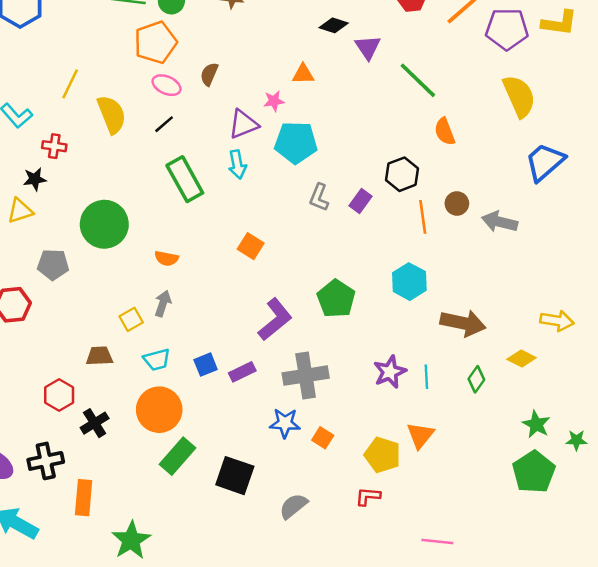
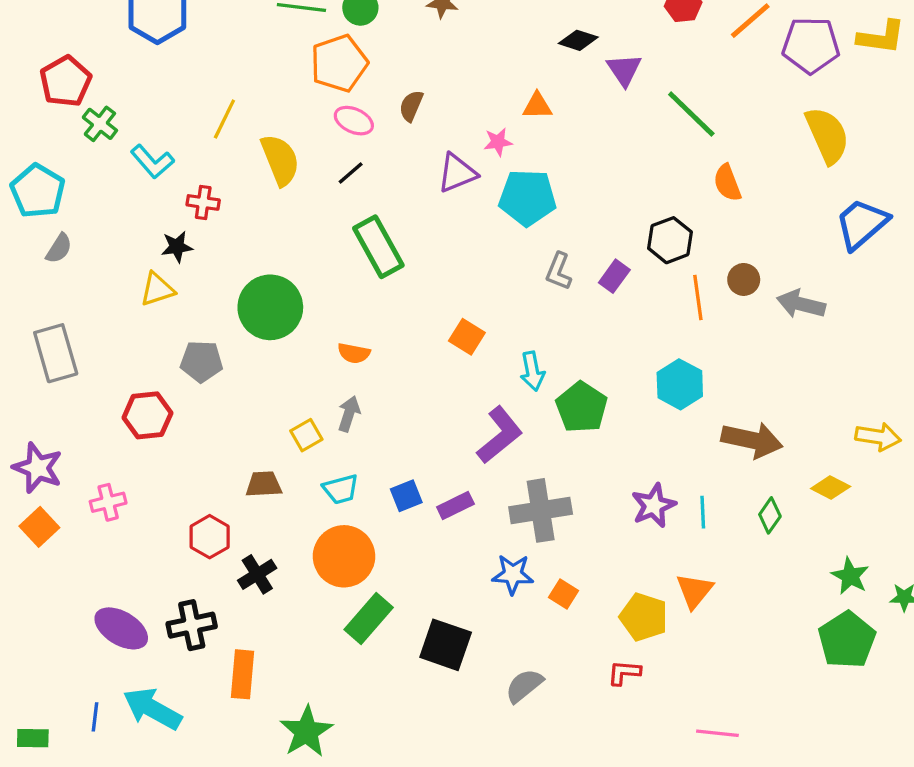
cyan arrow: (237, 164) -> (532, 371), moved

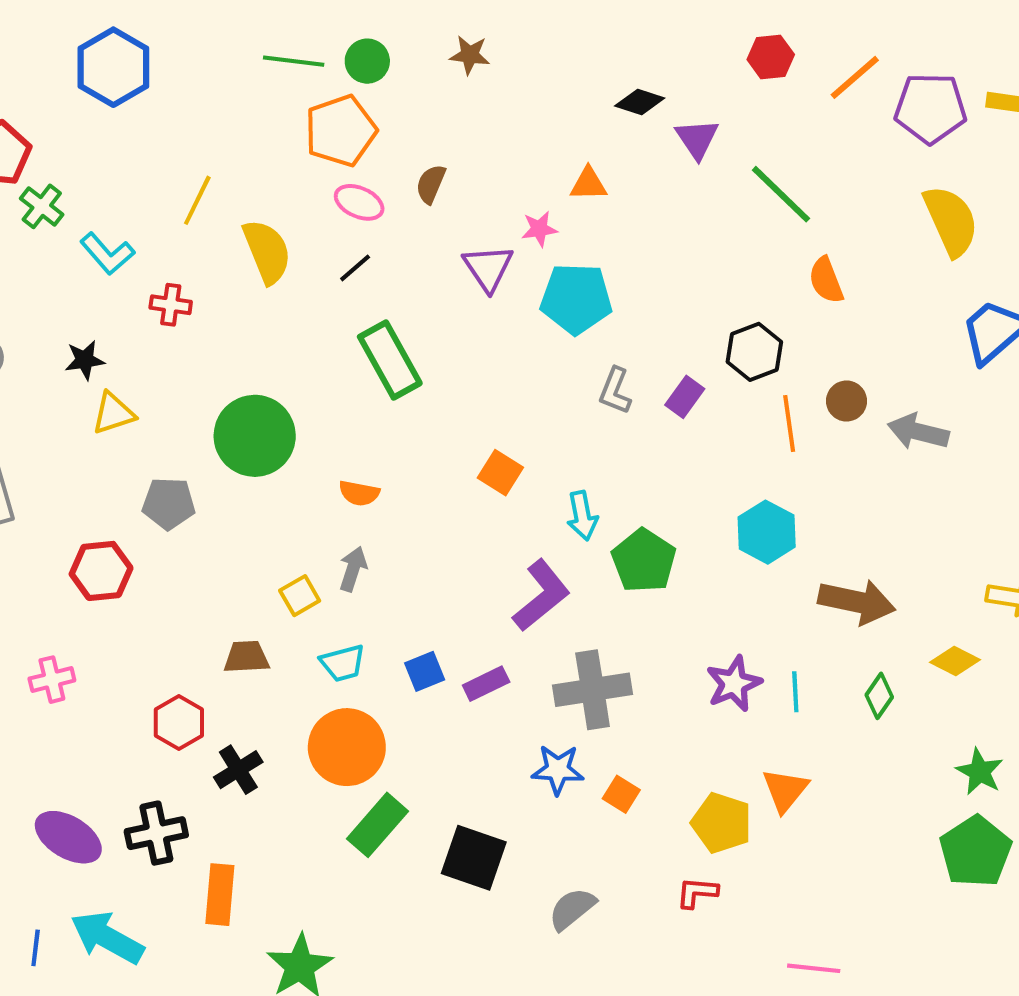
purple triangle: (457, 173) -> (488, 268), turned -42
black star: (177, 247) -> (85, 360), moved

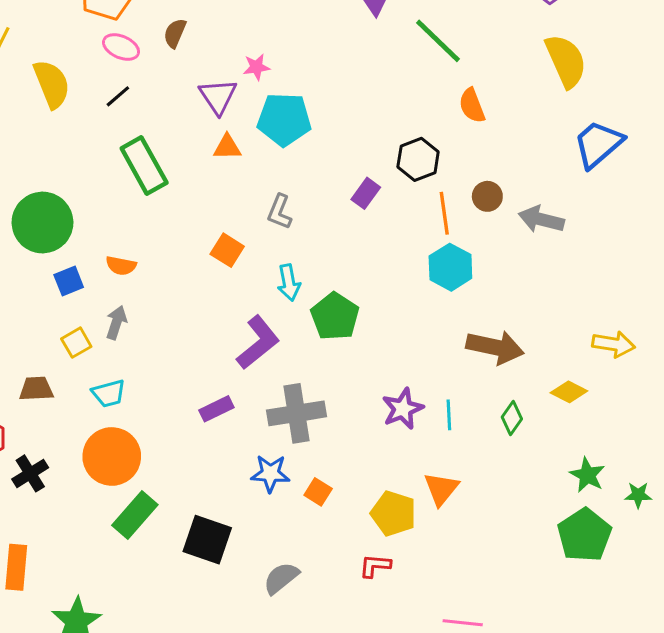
orange triangle: (588, 184) -> (227, 147), moved
gray L-shape: (615, 391) -> (280, 212), moved
cyan hexagon: (767, 532) -> (450, 267), moved
blue square: (425, 671) -> (69, 281), moved

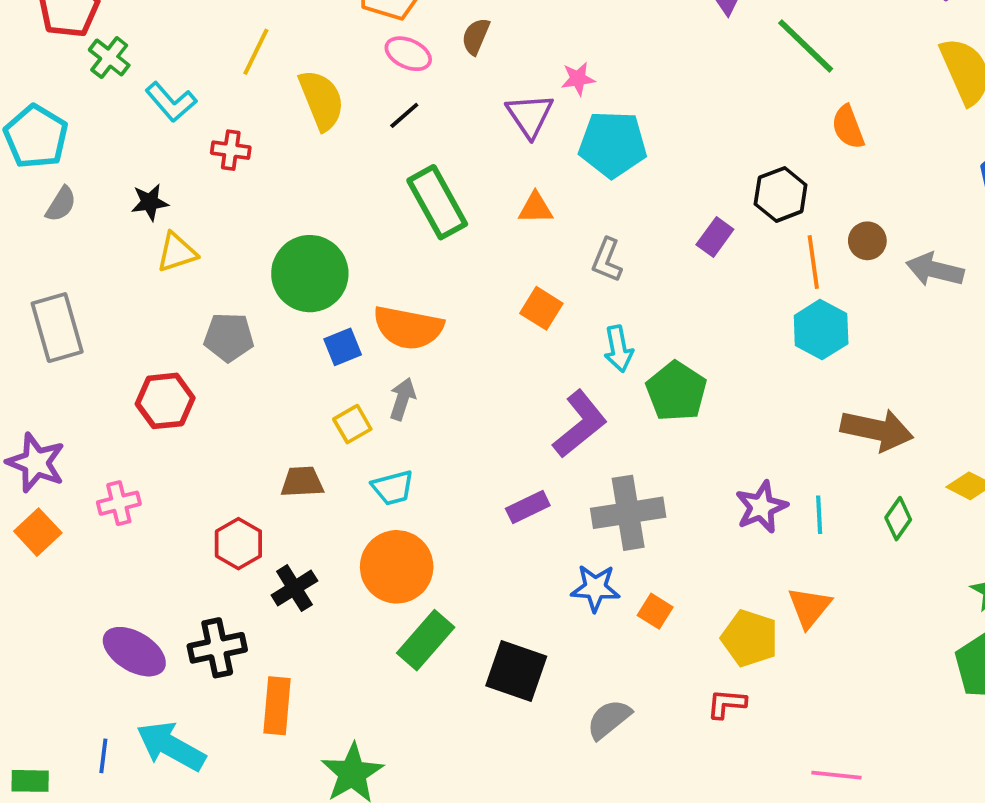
orange triangle: (227, 147) -> (536, 208), moved
orange semicircle: (121, 266) -> (408, 328), size x1.8

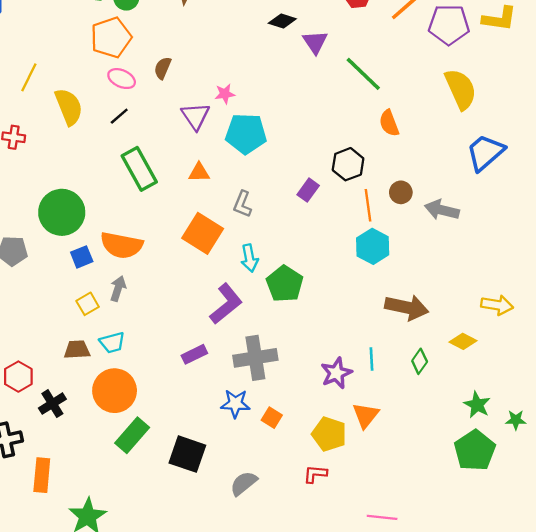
orange square: (541, 308) -> (203, 233), size x1.6
brown trapezoid: (302, 482) -> (77, 350), moved
purple star: (761, 507) -> (336, 373), moved

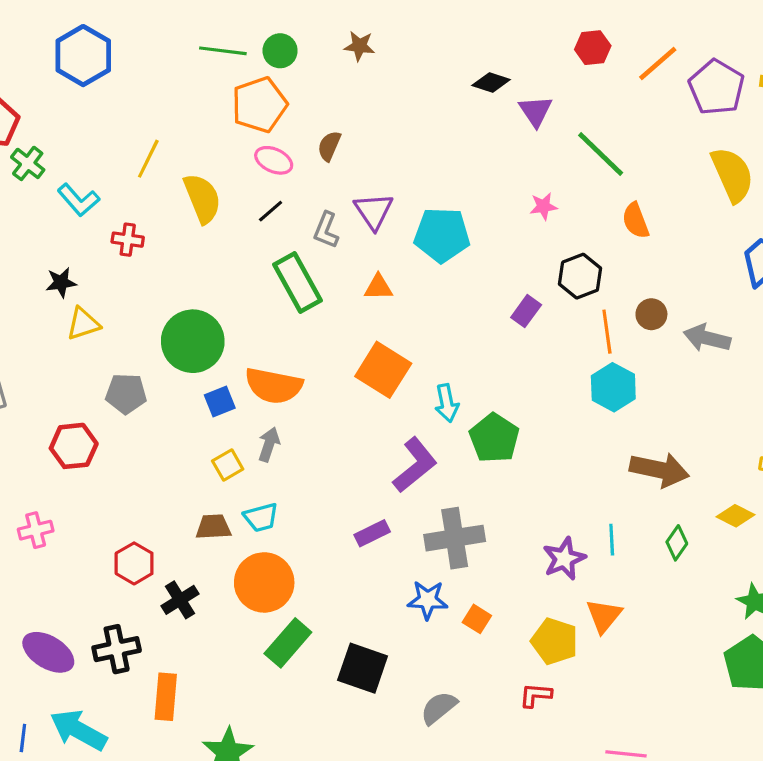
purple pentagon: (449, 25) -> (716, 87), turned 30
pink star: (225, 94) -> (543, 206), moved
gray L-shape: (242, 204) -> (326, 230), moved

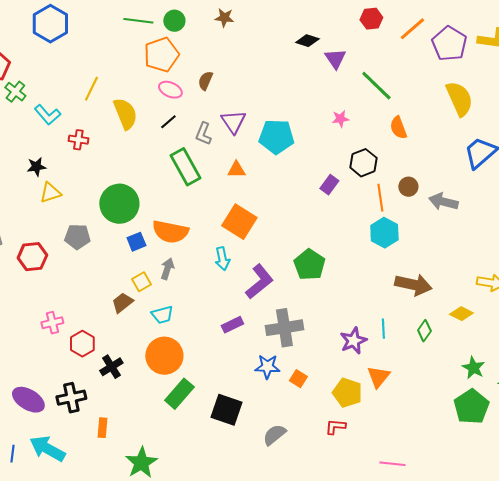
cyan arrow: (447, 403) -> (222, 259), moved
red hexagon: (74, 446) -> (32, 257), moved
brown trapezoid: (213, 527) -> (122, 303), moved, turned -35
pink cross: (36, 530) -> (52, 323), moved
orange rectangle: (166, 697) -> (102, 428), size x0.7

